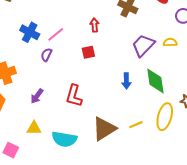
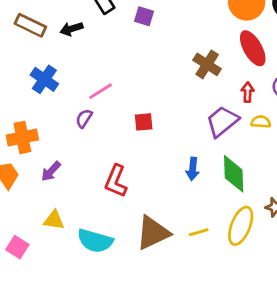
red arrow: (94, 25) -> (248, 92), moved
blue cross: (30, 32) -> (44, 79), moved
purple arrow: (37, 96) -> (51, 171), moved

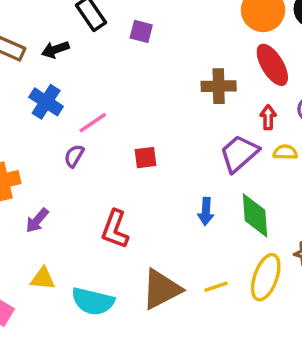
brown cross: (207, 64) -> (219, 86), turned -32
blue cross: (44, 79) -> (46, 102), moved

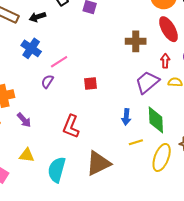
purple arrow: (37, 220) -> (24, 120), turned -84
yellow line: (216, 287) -> (136, 142), moved
cyan semicircle: (93, 301) -> (57, 170), turned 90

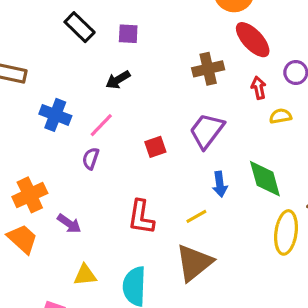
black arrow: (37, 17) -> (118, 80), moved
purple trapezoid: (147, 82) -> (207, 131), moved
yellow line: (136, 142) -> (196, 216), moved

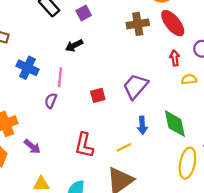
purple square: (128, 34) -> (84, 13), turned -35
brown cross: (208, 69) -> (138, 24), moved
pink line: (101, 125) -> (60, 77), turned -42

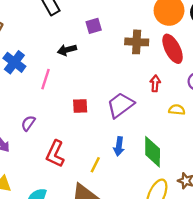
purple square: (84, 13) -> (94, 26), moved
red arrow: (175, 58) -> (155, 83), moved
purple semicircle: (51, 101) -> (28, 123), moved
yellow line: (124, 147) -> (95, 165), turned -49

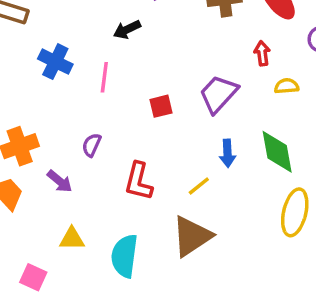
yellow semicircle: (177, 110) -> (287, 86), moved
yellow line: (95, 165) -> (199, 186), turned 35

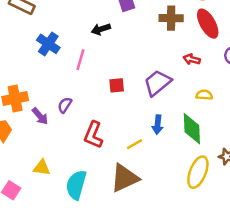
red arrow: (262, 53) -> (192, 59), turned -77
yellow semicircle: (287, 86) -> (204, 95), moved
purple arrow: (60, 181) -> (40, 116), moved

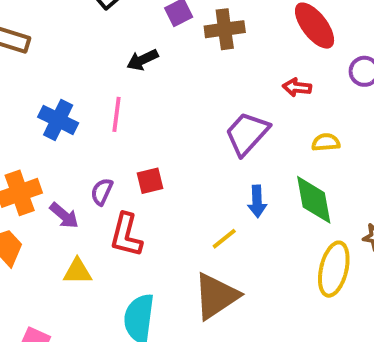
brown cross: (171, 18) -> (225, 29), moved
blue cross: (48, 44) -> (58, 120), moved
red square: (117, 85) -> (150, 181), moved
red L-shape: (93, 135) -> (126, 235), moved
yellow triangle: (42, 168) -> (77, 271), moved

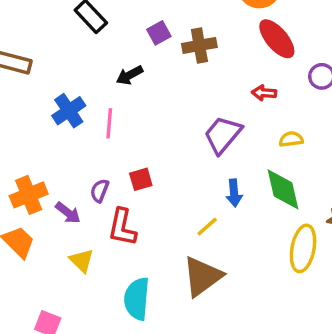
blue cross: (58, 120) -> (69, 111), moved, turned 32
yellow triangle: (77, 271) -> (82, 261), turned 48

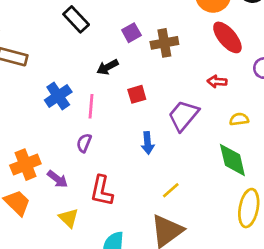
red square: (141, 179) -> (137, 94), moved
purple semicircle: (100, 191) -> (84, 143), moved
blue arrow: (234, 193) -> (148, 143), moved

